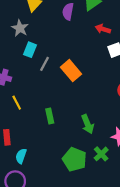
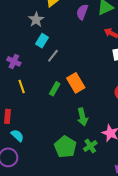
orange rectangle: (71, 71) -> (76, 83), moved
green rectangle: (50, 116) -> (55, 89), moved, turned 32
cyan semicircle: (21, 156) -> (17, 136), turned 104

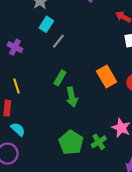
orange rectangle: (76, 83) -> (107, 76), moved
yellow line: (22, 87) -> (16, 86), moved
green arrow: (82, 117) -> (72, 97), moved

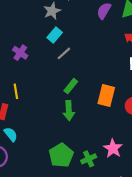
orange rectangle: (107, 76) -> (106, 96), turned 35
green rectangle: (60, 78) -> (71, 86), moved

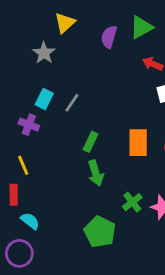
cyan rectangle: (55, 35) -> (44, 99), moved
purple cross: (20, 53) -> (29, 125), moved
green cross: (89, 159) -> (132, 202), moved

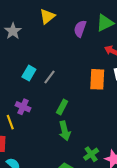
gray star: (44, 53) -> (13, 31), moved
purple cross: (29, 125) -> (23, 107), moved
orange rectangle: (138, 143) -> (97, 79), moved

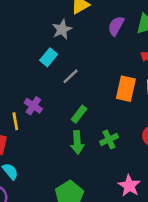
gray star: (13, 31) -> (62, 29), moved
cyan rectangle: (29, 73) -> (49, 57), moved
green cross: (91, 154) -> (109, 140), moved

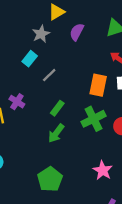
purple semicircle: (116, 26) -> (77, 32), moved
green cross: (109, 140) -> (94, 119), moved, size x1.5
green arrow: (77, 142) -> (56, 133), turned 42

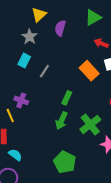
orange rectangle: (98, 85) -> (89, 71), turned -42
green rectangle: (57, 108) -> (67, 98), moved
green cross: (94, 119) -> (90, 125), moved

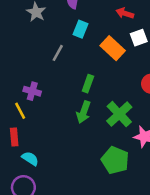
cyan rectangle: (24, 60) -> (81, 29), moved
green pentagon: (65, 162) -> (115, 160), moved

